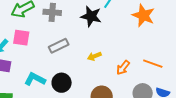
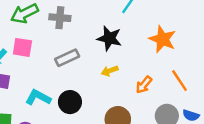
orange star: (143, 15) -> (163, 39), moved
black star: (91, 16) -> (109, 38), moved
orange line: (153, 64) -> (180, 81), turned 36

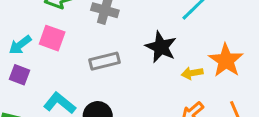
yellow arrow: (110, 71) -> (192, 73), moved

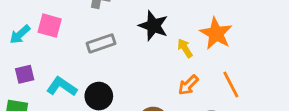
yellow arrow: (192, 73) -> (185, 48), turned 72
purple square: (20, 75) -> (25, 74), moved, turned -30

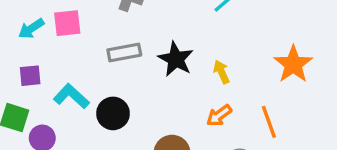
pink square: (50, 26) -> (67, 23), turned -30
black star: (153, 26) -> (176, 59), moved
orange star: (216, 34) -> (293, 64), moved

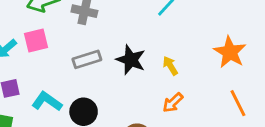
orange line: (269, 122) -> (238, 103), moved

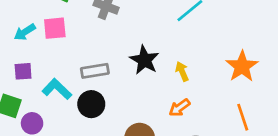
gray rectangle: (87, 59) -> (95, 71), moved

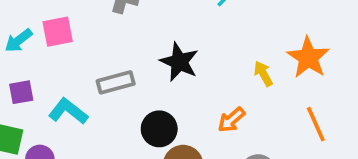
yellow arrow: (182, 71) -> (263, 74), moved
black circle: (91, 104) -> (159, 129), moved

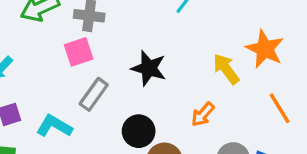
pink square: (58, 32) -> (79, 52), moved
yellow arrow: (263, 74) -> (226, 69), size x1.4
gray rectangle: (116, 82) -> (94, 94), turned -32

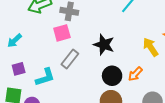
cyan L-shape: (54, 126) -> (45, 77), turned 130
black circle: (139, 131) -> (112, 76), moved

